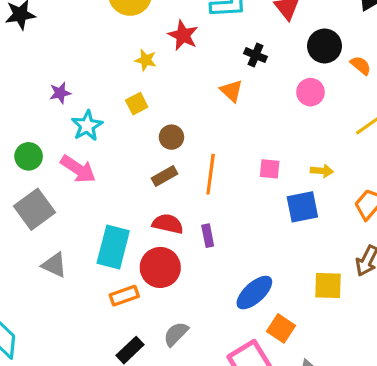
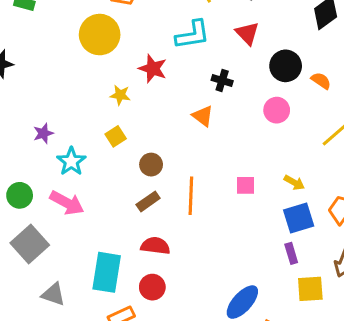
yellow arrow: (322, 171) -> (294, 183), turned 30
blue square: (302, 207) -> (299, 218), moved
purple rectangle: (208, 236) -> (291, 253), moved
red circle: (160, 267) -> (152, 287), size x0.7

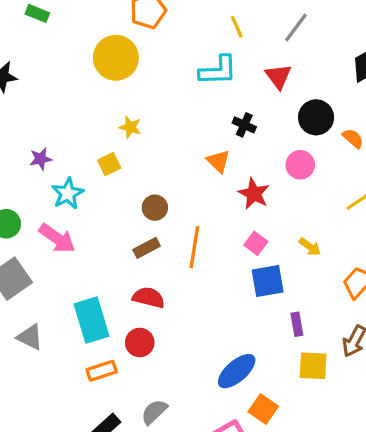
red star: (153, 69) -> (254, 194), moved
yellow square: (116, 136) -> (109, 164), moved
pink square: (246, 185) -> (256, 243), turned 30
blue square: (299, 218) -> (268, 281), moved
cyan rectangle: (107, 272) -> (91, 320), turned -33

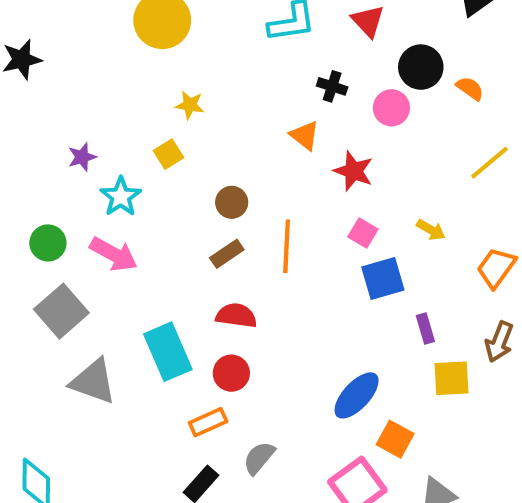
pink circle: (300, 165) -> (391, 108), moved
gray triangle: (30, 337) -> (93, 381), size x1.4
orange rectangle: (102, 371) -> (208, 422), moved

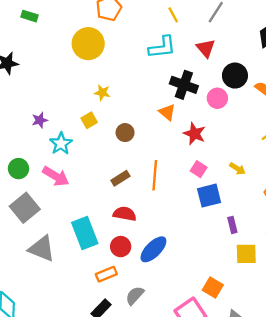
black cross: (332, 86) -> (184, 85), size x1.6
brown circle: (232, 202) -> (125, 133), moved
blue ellipse: (357, 395) -> (153, 249), moved

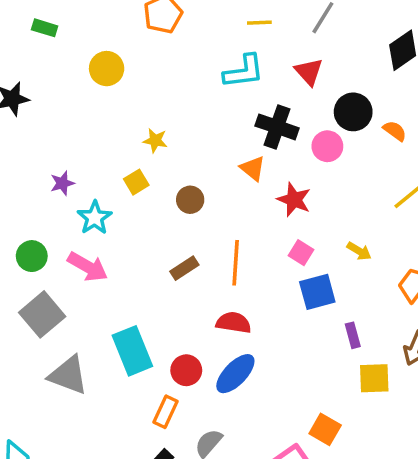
yellow line: (173, 15) -> (259, 23), turned -63
yellow circle: (88, 44) -> (107, 69), moved, size x0.7
red semicircle: (125, 214) -> (234, 323), moved
orange rectangle: (106, 274) -> (166, 412), turned -42

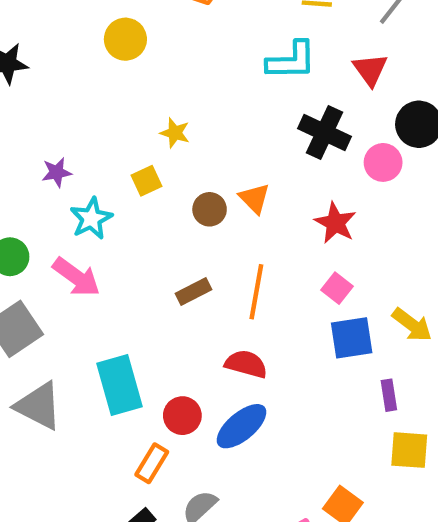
orange triangle: (253, 168) -> (254, 198), moved
yellow arrow: (359, 251) -> (412, 325), moved, size x1.4

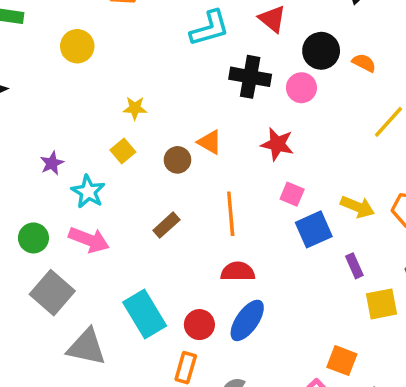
brown rectangle: (194, 292) -> (166, 225), moved

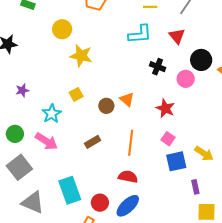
black cross: (250, 77) -> (158, 67), size x0.7
yellow star: (135, 108) -> (81, 56), moved, size x1.6
purple star: (52, 163) -> (22, 90), moved

